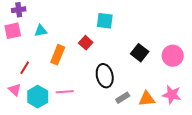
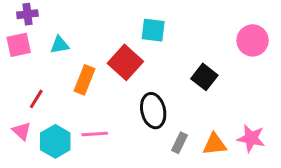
red square: (86, 43) -> (125, 62), size x1.6
pink circle: (173, 56) -> (253, 40), moved
gray rectangle: (123, 98) -> (179, 143), turned -32

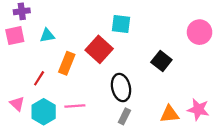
red line: (36, 99) -> (39, 78), moved
gray rectangle: (179, 143) -> (124, 116), moved

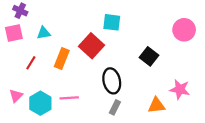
purple cross: (22, 11) -> (20, 11), turned 32
red line: (39, 78) -> (31, 63), moved
pink triangle: (17, 104) -> (16, 96), turned 32
pink star: (198, 109) -> (180, 89), moved

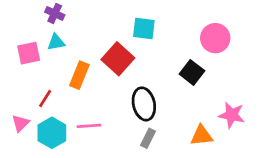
purple cross: (20, 11) -> (55, 13), moved
pink circle: (184, 30) -> (215, 38), moved
pink square: (14, 33) -> (29, 53), moved
red line: (31, 63) -> (45, 98), moved

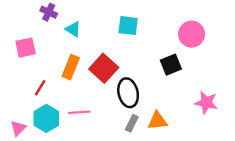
cyan triangle: (56, 42) -> (73, 29), moved, turned 42
red square: (118, 59) -> (104, 68), moved
black square: (192, 72) -> (171, 65), turned 30
pink triangle: (20, 123) -> (18, 128), moved
orange triangle: (202, 136) -> (157, 121), moved

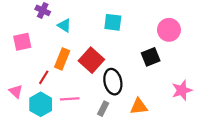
red line: (40, 88) -> (44, 77), moved
pink star: (206, 102) -> (182, 90), turned -30
gray rectangle: (132, 123) -> (103, 109), moved
pink triangle: (18, 128) -> (16, 91), moved, turned -32

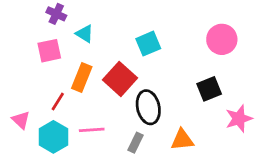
cyan square: (113, 22) -> (148, 44), moved, turned -30
pink square: (22, 42) -> (49, 51), moved
black square: (151, 57) -> (209, 89), moved

